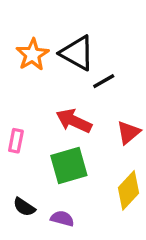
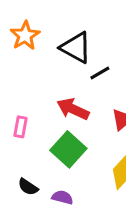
orange star: (32, 55) -> (25, 36), moved
green square: (69, 166) -> (68, 149), turned -32

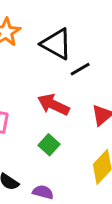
green square: (68, 149) -> (49, 145), size x0.6

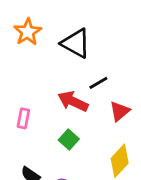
black line: (80, 69) -> (98, 83), moved

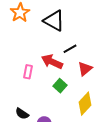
pink rectangle: (23, 118) -> (28, 72), moved
green square: (69, 140) -> (60, 86), moved

